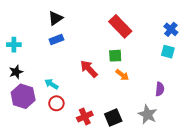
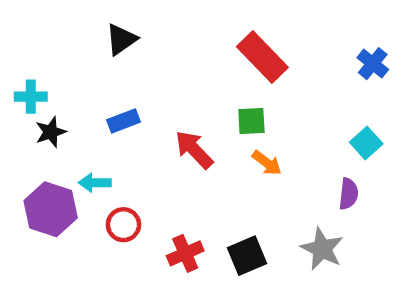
blue rectangle: (56, 39) -> (123, 121), moved
cyan square: (168, 52) -> (366, 143), moved, turned 32
black star: (16, 72) -> (51, 132), moved
cyan arrow: (51, 84) -> (95, 183), moved, turned -32

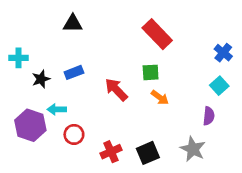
black triangle: (121, 39) -> (73, 24), turned 36
blue cross: (373, 64) -> (223, 53), moved
black star: (51, 132) -> (41, 79), moved

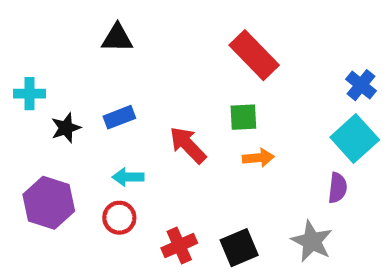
cyan square: (219, 86) -> (355, 139), size x1.5
orange arrow: (160, 98) -> (258, 158), turned -42
cyan arrow: (57, 109) -> (128, 177), moved

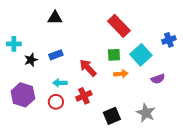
blue cross: (361, 85) -> (169, 40), turned 32
cyan square: (355, 139) -> (141, 55), moved
purple semicircle: (338, 188) -> (158, 79), moved, turned 64
red cross: (179, 246) -> (84, 96), moved

